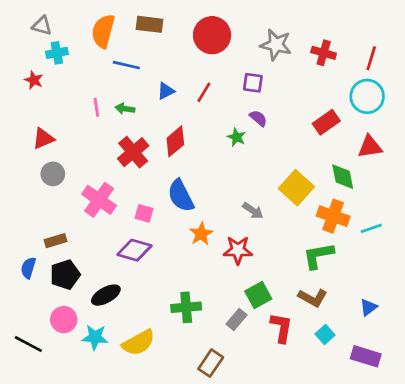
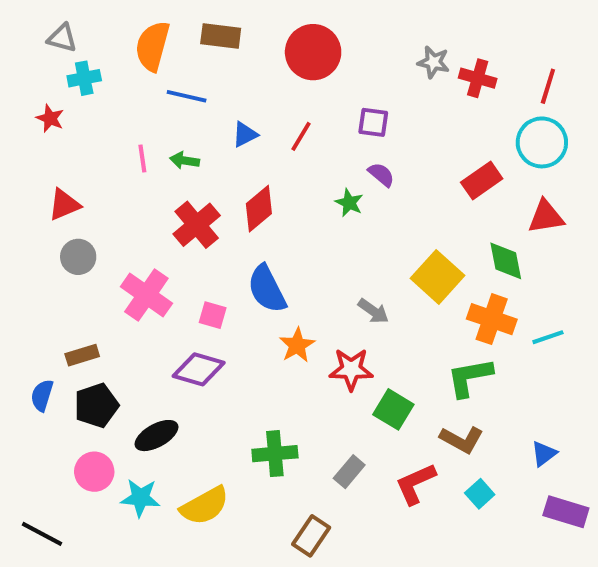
gray star: (276, 45) -> (433, 62), moved, size x0.7
green square: (258, 295) -> (393, 409), moved, turned -30
red L-shape: (281, 328) -> (415, 484), turned -124
black line: (28, 344) -> (42, 534), moved
purple rectangle: (366, 356) -> (566, 512), moved

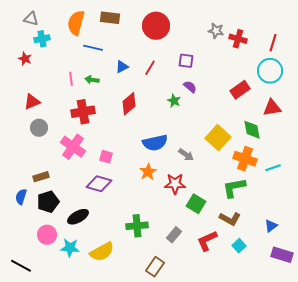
red cross: (197, 225) -> (83, 112), moved, turned 30
blue semicircle: (267, 289) -> (155, 143), moved, turned -75

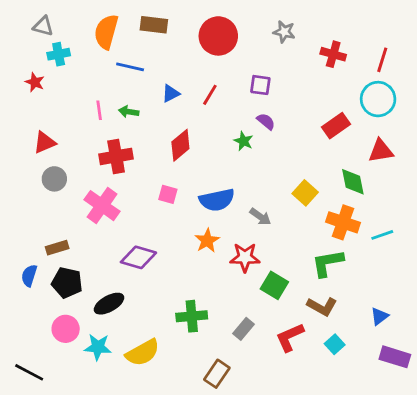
gray star: (216, 31) -> (284, 32), moved
yellow square: (218, 138) -> (305, 193), size x0.7
pink square: (106, 157) -> (168, 194), moved
black pentagon: (48, 202) -> (67, 283), turned 30

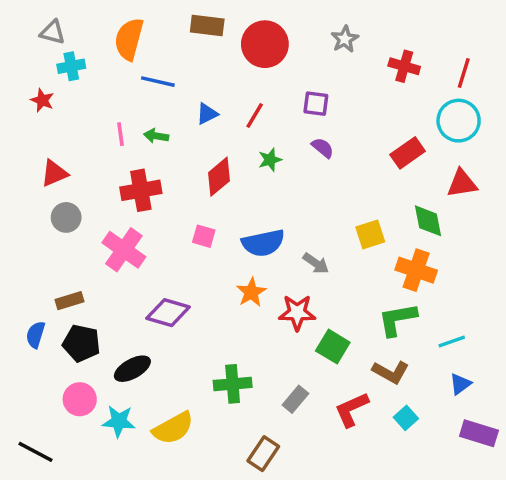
brown rectangle: (154, 25) -> (207, 25), moved
gray star: (284, 32) -> (345, 39), turned 30
green star: (244, 141) -> (270, 160), moved, turned 30
yellow square: (305, 193) -> (370, 234), turned 30
cyan line: (382, 235) -> (452, 341), moved

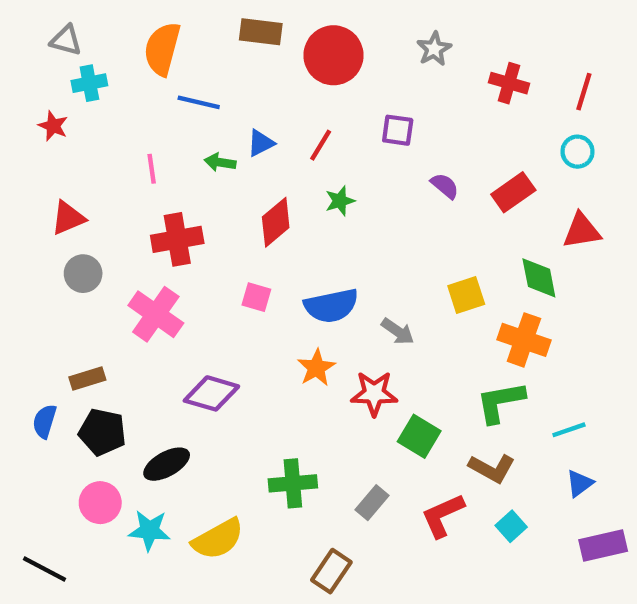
cyan circle: (459, 121) -> (577, 152), size x0.6
green arrow: (156, 136) -> (220, 162), moved
purple semicircle: (323, 148) -> (445, 186), moved
purple rectangle: (479, 433) -> (603, 545), turned -30

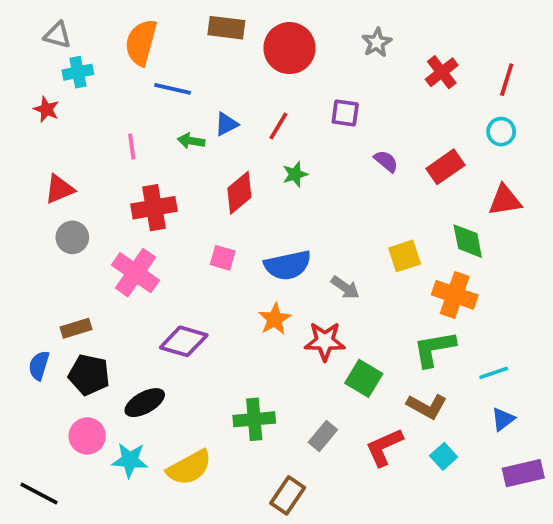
red cross: (509, 83) -> (442, 72), turned 36

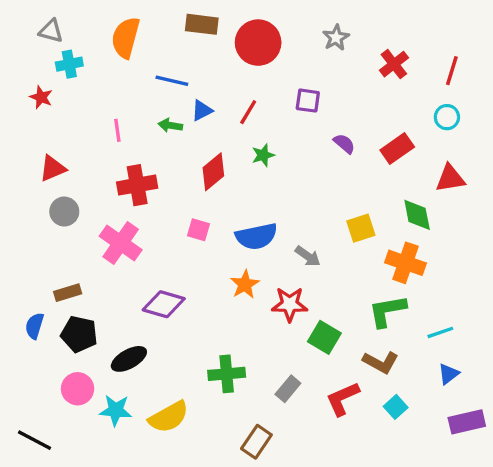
blue line: (173, 89) -> (172, 81), moved

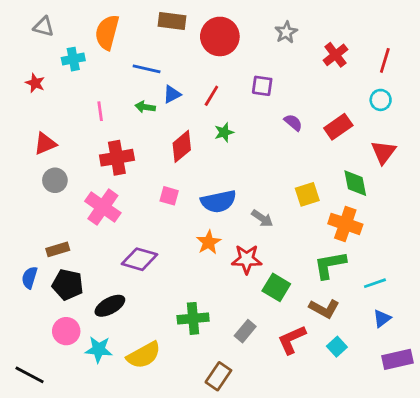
cyan cross: (69, 64) -> (73, 59), moved
red triangle: (450, 178) -> (383, 152), turned -44

